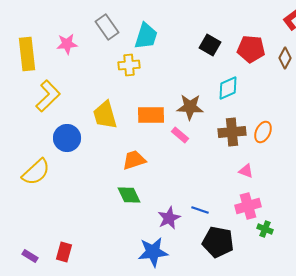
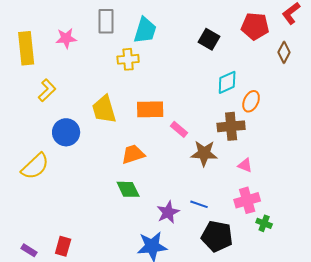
gray rectangle: (107, 27) -> (106, 21), turned 35
red pentagon: (251, 49) -> (255, 26), moved
yellow L-shape: (48, 96) -> (47, 90), size x0.7
brown star: (190, 107) -> (204, 153), moved
orange ellipse: (263, 132) -> (251, 101), moved

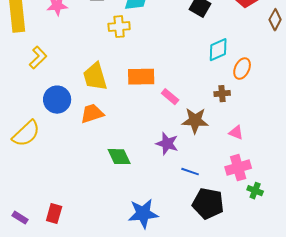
brown cross: (231, 126) -> (222, 94), size x0.6
orange trapezoid: (133, 154) -> (92, 114), moved
purple star: (168, 212) -> (167, 144), moved, turned -30

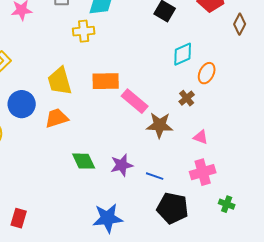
brown cross: (222, 94) -> (187, 98), turned -35
pink rectangle: (170, 97) -> (135, 101), size x1.5
purple star: (167, 144) -> (122, 165), moved, turned -30
green cross: (255, 191) -> (227, 204), moved

